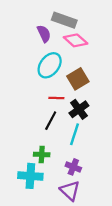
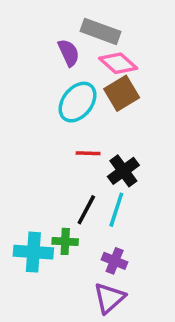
brown square: (78, 79) -> (122, 93), moved
black line: (51, 121) -> (86, 210), moved
cyan cross: (30, 176) -> (33, 252), moved
purple triangle: (70, 191) -> (109, 298), turned 35

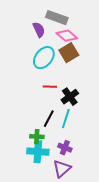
cyan cross: (33, 252) -> (38, 152), moved

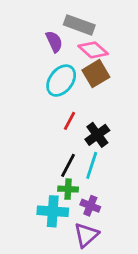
red line: (50, 87) -> (69, 121), turned -64
green cross: (37, 137) -> (68, 189), moved

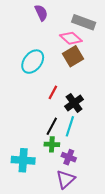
gray rectangle: (79, 25) -> (84, 22), moved
purple semicircle: (54, 42) -> (41, 13), moved
cyan ellipse: (61, 81) -> (33, 62), moved
cyan cross: (53, 211) -> (23, 160), moved

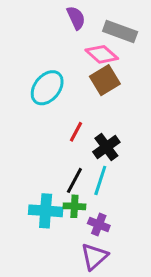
purple semicircle: (41, 13) -> (76, 18), moved
cyan cross: (23, 160) -> (46, 211), moved

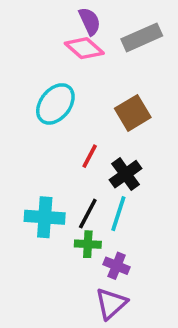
gray rectangle: (120, 31) -> (142, 37), turned -44
pink diamond: (102, 54) -> (84, 48), moved
brown square: (105, 80) -> (133, 113), moved
cyan cross: (46, 211) -> (45, 217), moved

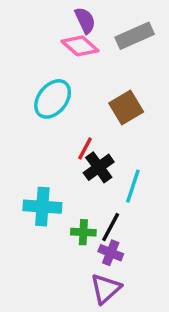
black cross: (126, 174) -> (99, 167), moved
black line: (88, 214) -> (111, 227), moved
cyan line: (118, 214) -> (133, 186), moved

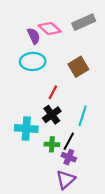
purple semicircle: (85, 20) -> (34, 36), moved
cyan ellipse: (53, 99) -> (33, 61), turned 50
black cross: (99, 167) -> (52, 115), moved

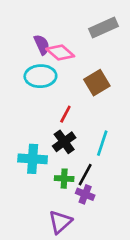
pink diamond: (50, 29) -> (60, 53), moved
purple triangle: (66, 180) -> (60, 222), moved

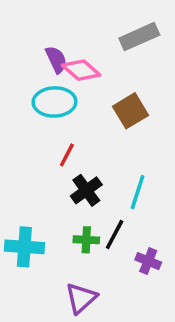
red line: (65, 114) -> (67, 155), moved
cyan cross: (33, 159) -> (24, 247), moved
purple cross: (85, 194) -> (148, 261), moved

